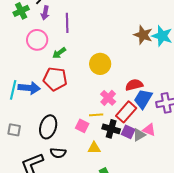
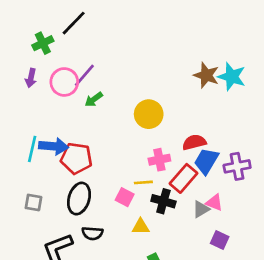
purple arrow: (45, 13) -> (31, 78), moved
purple line: (67, 23) -> (84, 75), moved, turned 42
red pentagon: (55, 79) -> (76, 158), moved
pink cross: (108, 98) -> (159, 160), turned 35
purple square: (128, 132) -> (220, 240), moved

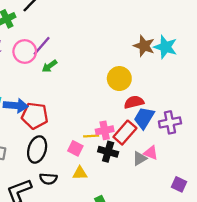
yellow circle: (149, 114) -> (119, 79), moved
pink cross: (159, 160) -> (105, 130), moved
yellow triangle: (141, 227) -> (80, 173), moved
purple square: (220, 240) -> (179, 184), moved

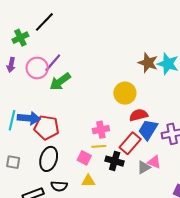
green arrow: (49, 66) -> (60, 82), size x1.5
pink cross: (105, 130) -> (101, 130), moved

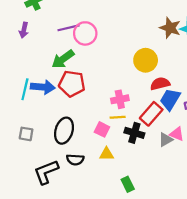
purple line: (53, 63) -> (68, 28), turned 36
pink circle: (37, 68) -> (85, 33), moved
green arrow: (60, 82) -> (63, 59), moved
red pentagon: (47, 128) -> (72, 84), moved

